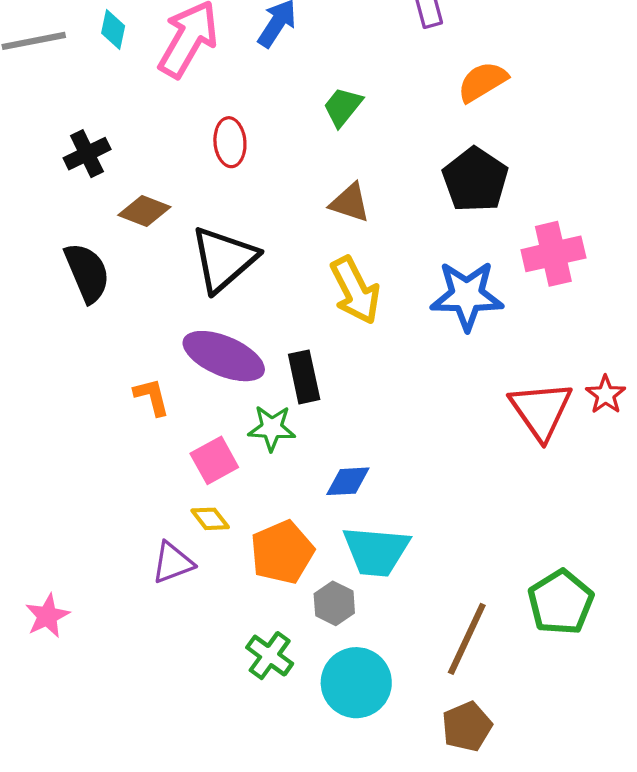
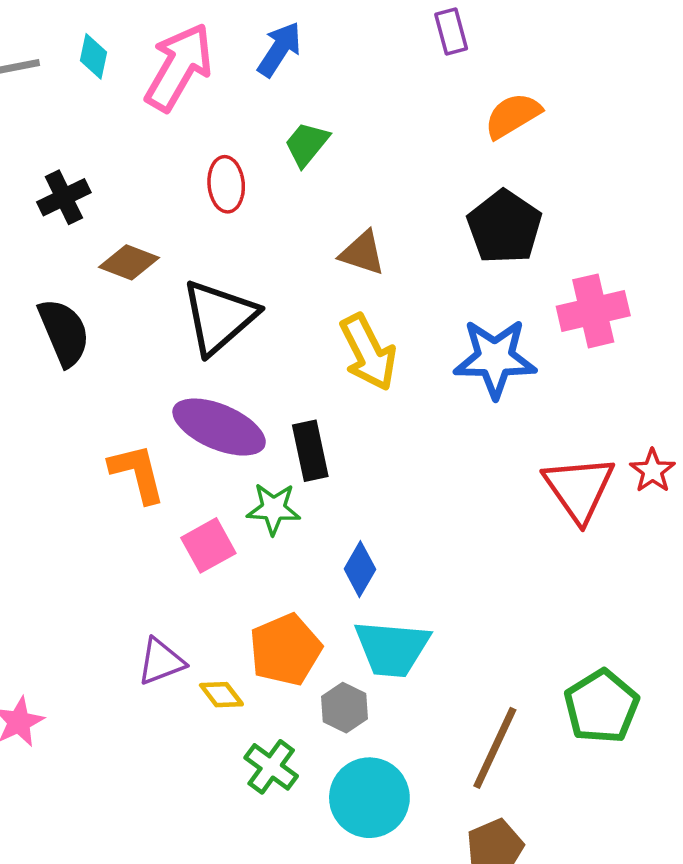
green trapezoid: (343, 107) -> (307, 144), moved
orange L-shape: (152, 397) -> (137, 473), size x1.4
blue diamond: (348, 481) -> (360, 569), turned -57
yellow diamond: (210, 519) -> (221, 695), moved

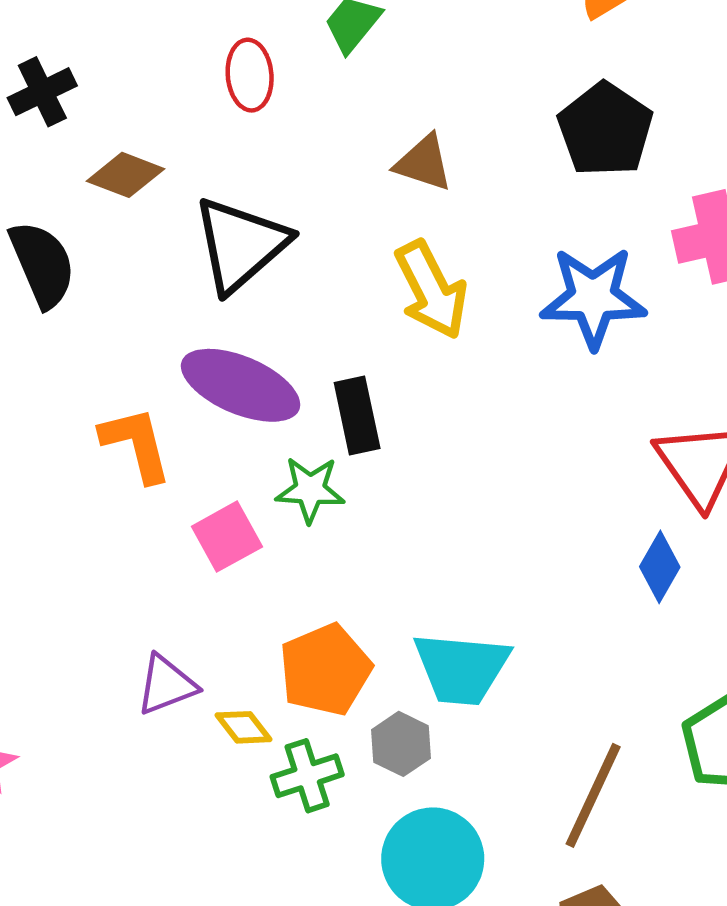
blue diamond: (360, 569) -> (660, 567), moved
green cross: (271, 767) -> (307, 776), moved, turned 36

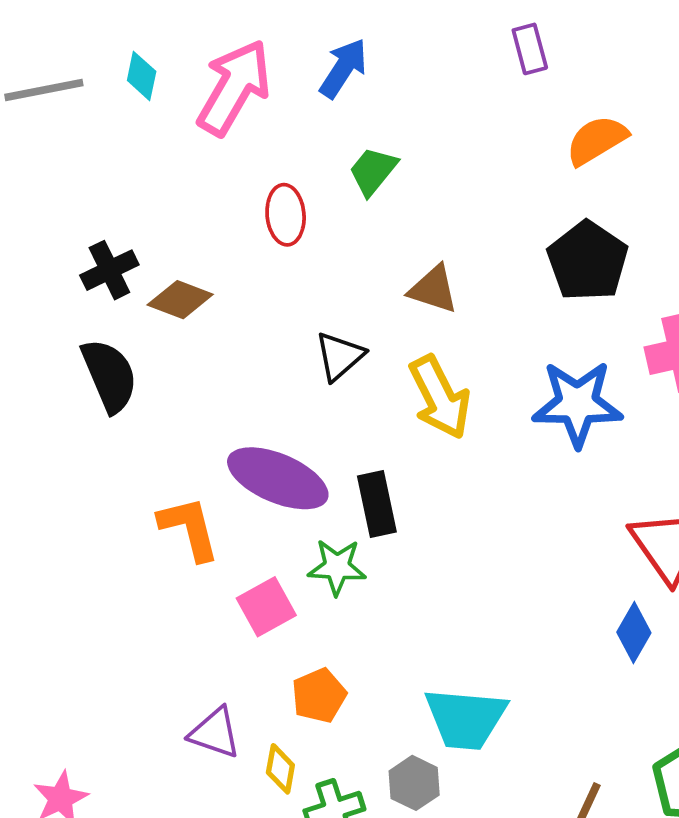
black cross: (42, 92) -> (109, 270), moved
black triangle: (241, 245) -> (340, 356), moved, size x0.6
orange pentagon: (325, 670) -> (319, 696), moved, size x0.7
purple triangle: (166, 685) -> (215, 733), turned 40
yellow diamond: (244, 727) -> (280, 769), turned 48

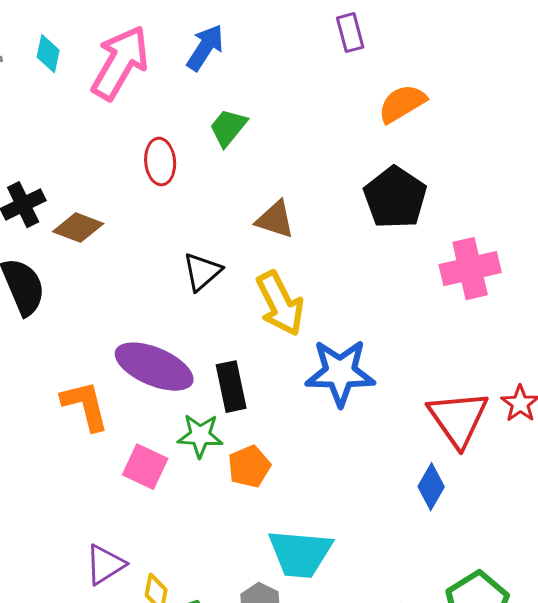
blue star: (577, 404) -> (340, 373), moved
pink square: (266, 607) -> (145, 467), turned -36
orange pentagon: (319, 696) -> (249, 467), moved
purple triangle: (215, 733) -> (105, 565), turned -51

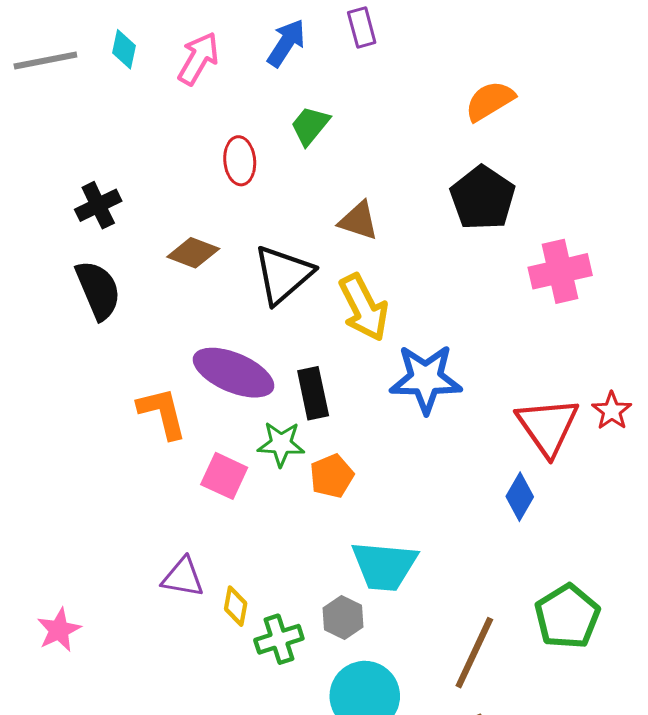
purple rectangle: (350, 33) -> (362, 27), moved
pink arrow: (120, 63) -> (198, 58), size x0.7
brown diamond: (78, 228) -> (193, 253), moved
black triangle: (202, 272) -> (283, 274), size x1.5
purple triangle: (105, 565) -> (183, 577), turned 42

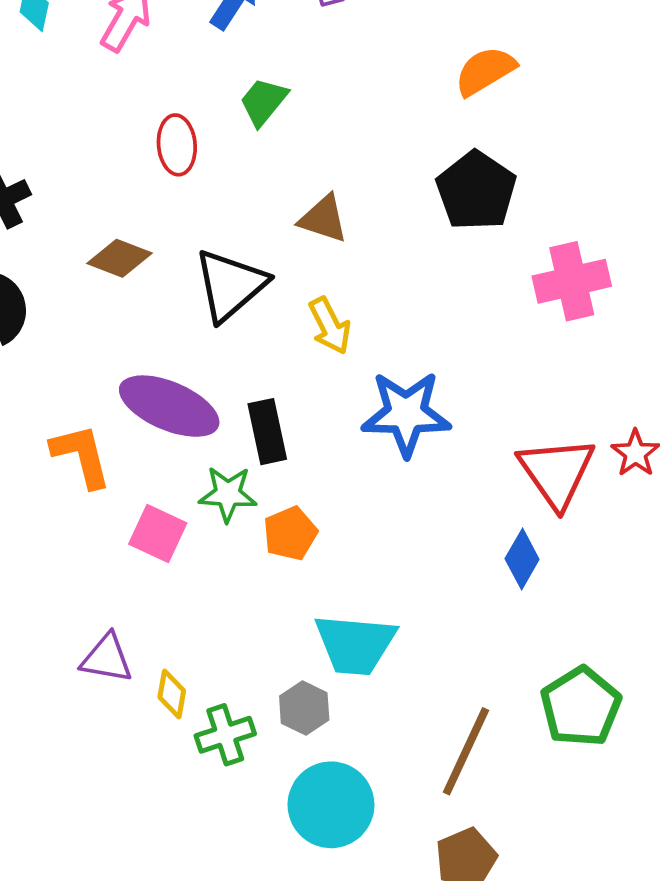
yellow arrow: (364, 308) -> (330, 326), size x0.7

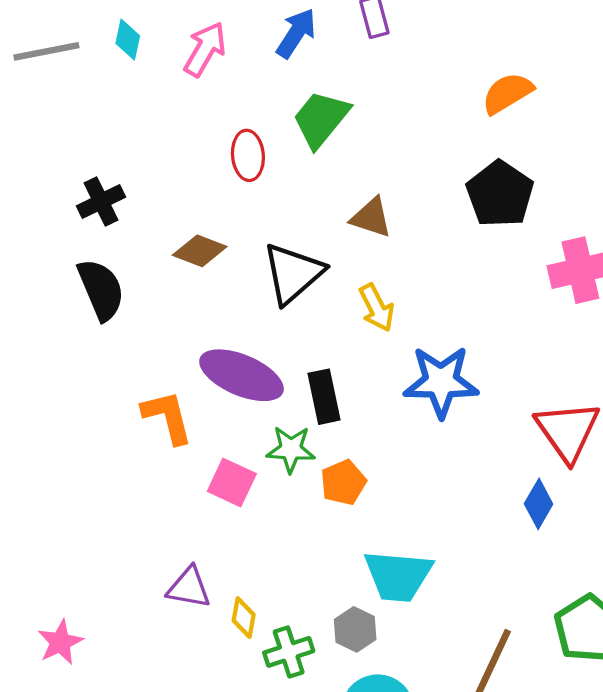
green trapezoid: (263, 102) -> (321, 119), size x1.4

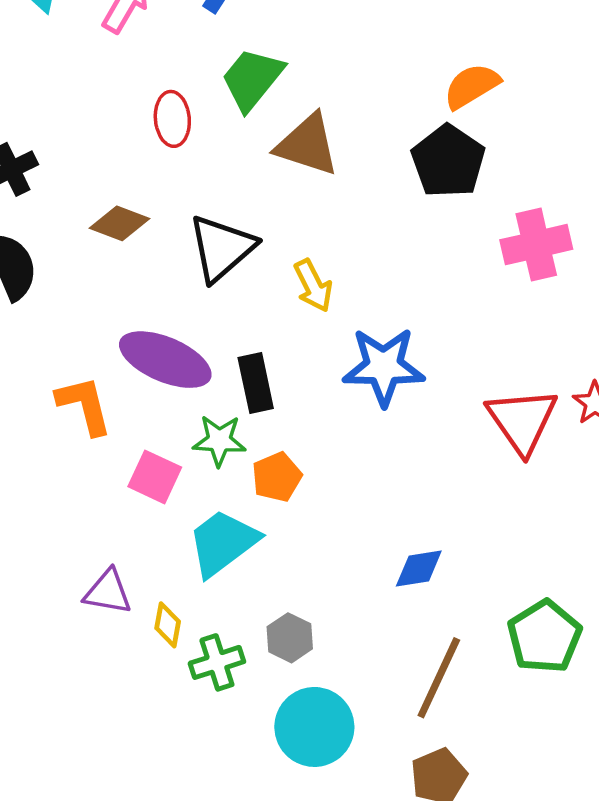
orange semicircle: (507, 93) -> (472, 86), moved
brown triangle: (371, 218) -> (307, 145), moved, size x1.4
blue diamond: (539, 504) -> (419, 569), moved, turned 51
cyan trapezoid: (398, 576) -> (223, 543), moved, turned 138

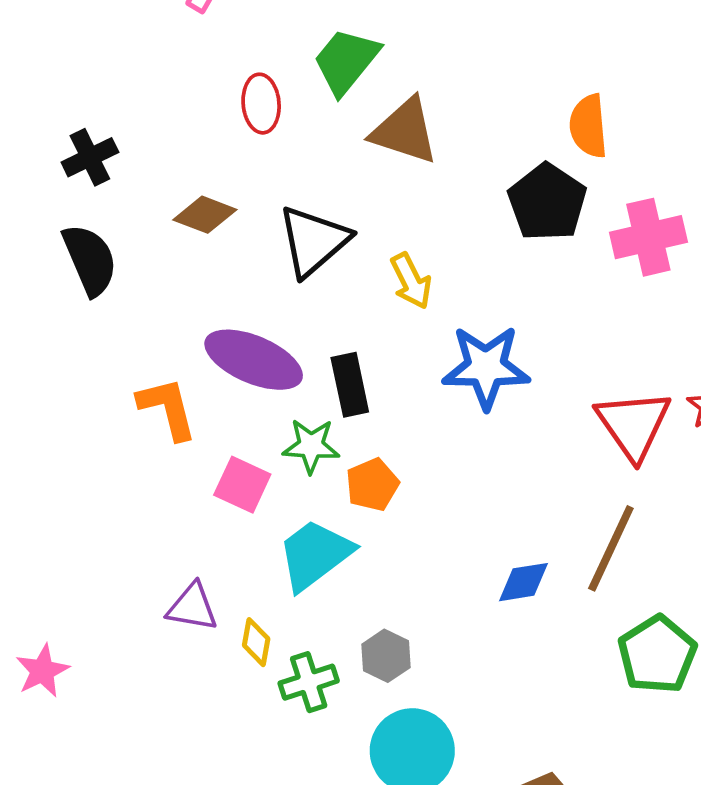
orange semicircle: (472, 86) -> (588, 126), moved, turned -64
black pentagon: (448, 161) -> (547, 202), moved
brown line: (439, 678) -> (611, 548), moved

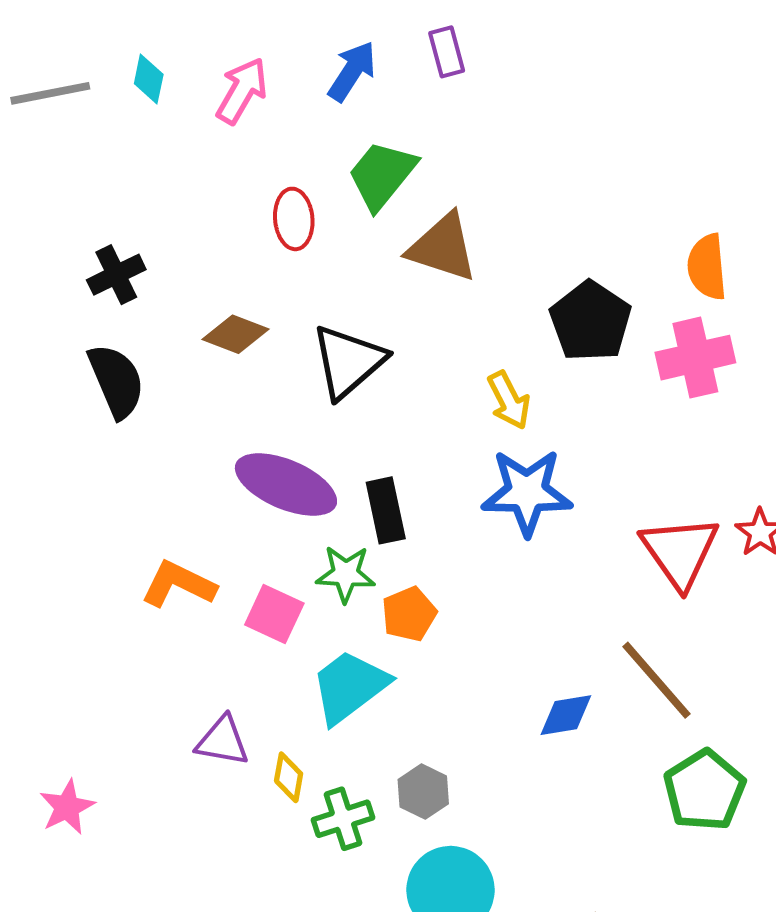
orange semicircle: (588, 126) -> (707, 267), moved
yellow arrow: (411, 281) -> (509, 400), moved
orange L-shape: (167, 408) -> (178, 584), moved, turned -50
brown line: (611, 548) -> (656, 680), turned -66

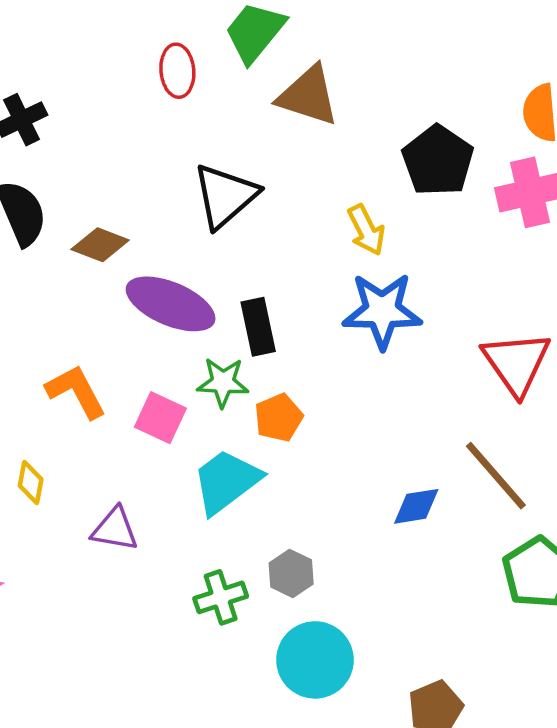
brown diamond: (235, 334) -> (100, 245), moved
orange L-shape: (178, 584) -> (76, 391), turned 36
yellow diamond: (289, 777) -> (31, 482), moved

